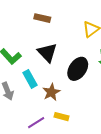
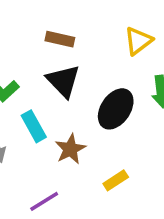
brown rectangle: (42, 18) -> (60, 39), moved
yellow rectangle: (61, 117) -> (116, 180), moved, turned -48

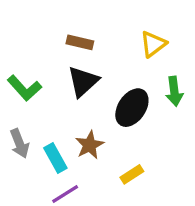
black triangle: (63, 81) -> (83, 82), turned 32
cyan rectangle: (34, 126) -> (55, 158), moved

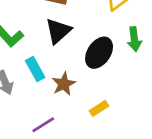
cyan rectangle: (55, 158) -> (35, 69), moved

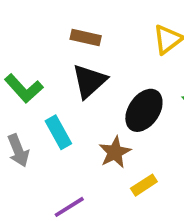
brown star: (64, 84) -> (115, 152), moved

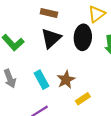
black ellipse: (144, 110) -> (83, 37), moved, turned -30
cyan rectangle: (58, 132) -> (42, 80), moved

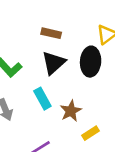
cyan rectangle: (42, 80) -> (42, 99), moved

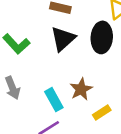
cyan rectangle: (42, 99) -> (54, 100), moved

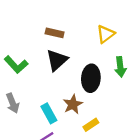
black ellipse: (102, 37) -> (91, 78), moved

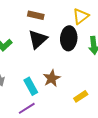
black ellipse: (91, 78) -> (69, 38), moved
yellow rectangle: (91, 125) -> (81, 96), moved

